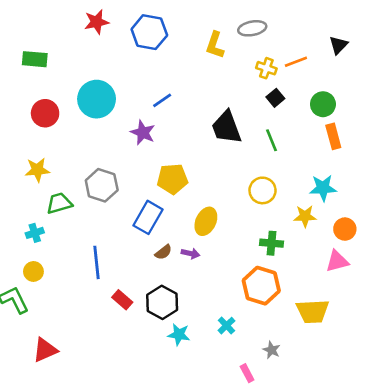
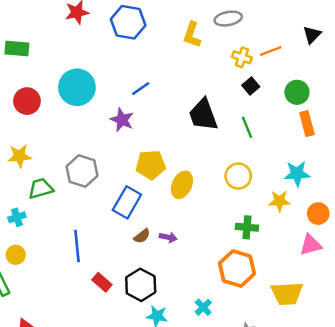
yellow ellipse: (206, 221) -> (182, 185), moved

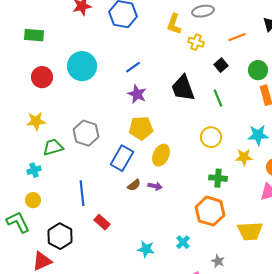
yellow cross: (242, 57) -> (196, 42), moved
purple star: (122, 120) -> (137, 94), moved
yellow ellipse: (182, 185) -> (161, 155), moved
black hexagon: (141, 285) -> (60, 236), moved

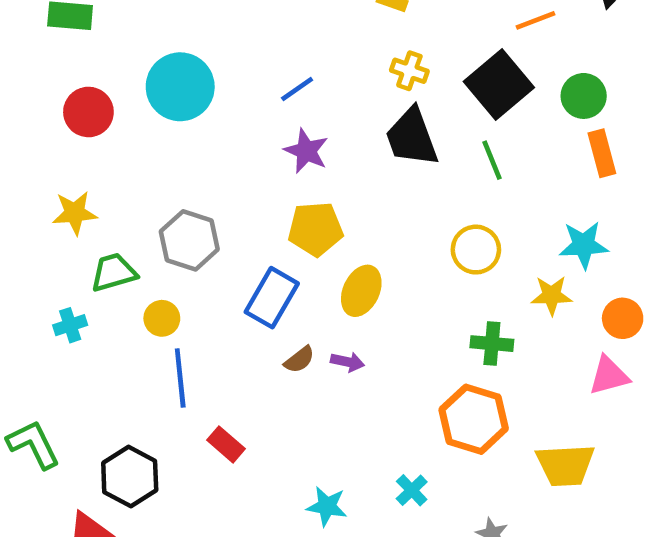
yellow cross: (196, 42) -> (409, 71), moved
black square: (221, 65) -> (499, 84), size x2.0
yellow circle: (33, 200) -> (162, 318), moved

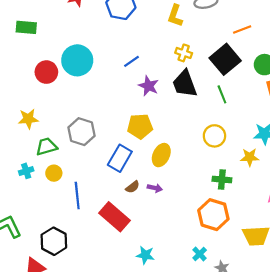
red circle: (88, 112) -> (46, 72), moved
purple star: (306, 151) -> (149, 86), moved
yellow circle: (162, 318) -> (54, 173), moved
red rectangle: (226, 444) -> (114, 217), moved, size x1.8
cyan cross: (412, 490) -> (200, 254), moved

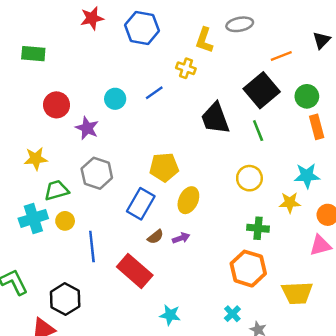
yellow cross: (184, 53) -> (186, 68), moved
cyan circle: (77, 60) -> (115, 99), moved, size x0.6
purple star: (149, 86) -> (87, 128), moved
cyan cross: (26, 171) -> (33, 218), size x1.6
purple arrow: (155, 188) -> (181, 238), turned -32

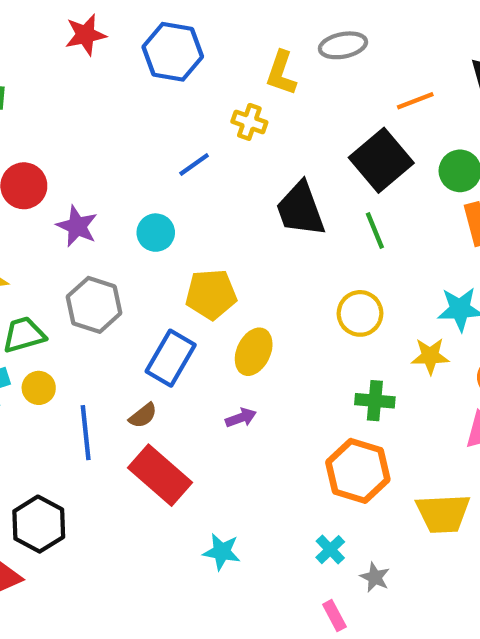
cyan circle: (115, 99) -> (156, 233), moved
brown semicircle: (155, 237) -> (143, 416), moved

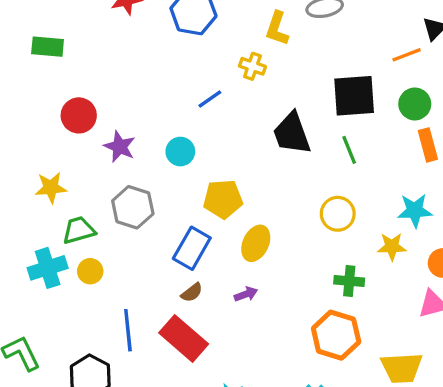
orange line: (415, 101) -> (407, 55), moved
black square: (381, 160) -> (354, 96), turned 36
brown semicircle: (143, 416) -> (192, 292), moved
blue line: (86, 433) -> (128, 330), moved

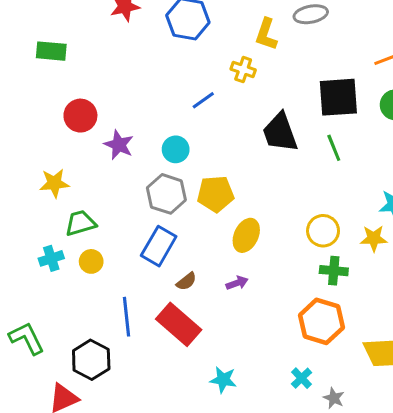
gray hexagon: (133, 207) -> (166, 194), moved
yellow circle: (338, 214) -> (323, 231), moved
blue rectangle: (192, 248) -> (159, 246), moved
cyan cross: (48, 268) -> (51, 258), size x0.7

